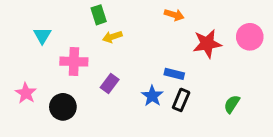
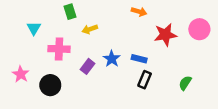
green rectangle: (99, 15) -> (70, 12), moved
blue star: (152, 96) -> (112, 59), moved

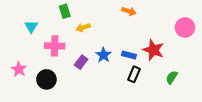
red star: (165, 35) -> (153, 50), moved, turned 30

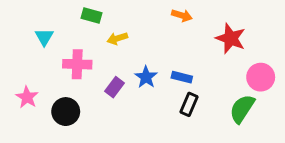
green rectangle: (65, 11) -> (92, 15), turned -56
pink circle: (185, 27) -> (261, 77), moved
red star: (153, 50) -> (231, 38), moved
green semicircle: (172, 77) -> (242, 109), size x1.5

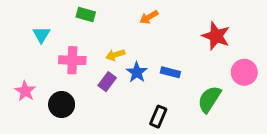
orange arrow: (182, 15) -> (149, 17), moved, turned 132
yellow arrow: (117, 38) -> (115, 55), moved
black rectangle: (189, 104) -> (158, 117), moved
green semicircle: (242, 109) -> (209, 99), moved

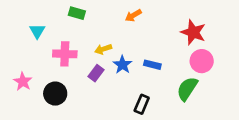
pink circle: (244, 72) -> (202, 61), moved

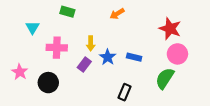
yellow arrow: (103, 49) -> (91, 43), turned -72

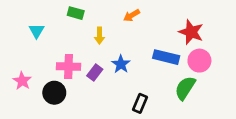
yellow arrow: (91, 43) -> (99, 36), moved
pink cross: (57, 48) -> (69, 67), moved
blue rectangle: (134, 57) -> (166, 57), moved, size x1.5

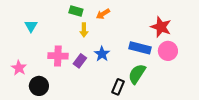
green rectangle: (76, 13) -> (76, 11), moved
orange arrow: (132, 15) -> (103, 14), moved
green semicircle: (185, 88) -> (137, 74), moved
black circle: (54, 93) -> (39, 86), moved

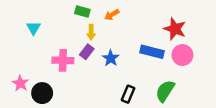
purple rectangle: (80, 61) -> (87, 52), moved
pink star: (19, 68) -> (20, 83), moved
green semicircle: (137, 74) -> (165, 91), moved

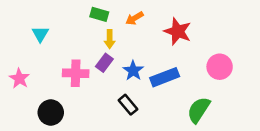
red star: (175, 29) -> (178, 31), moved
blue rectangle: (152, 52) -> (165, 77), moved, turned -35
pink star: (20, 83) -> (19, 78), moved
black rectangle: (128, 94) -> (128, 105), moved, turned -63

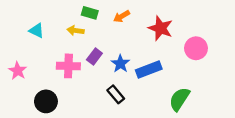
cyan triangle: (40, 34) -> (37, 31), turned -35
yellow arrow: (110, 39) -> (75, 31), moved, turned 98
pink circle: (220, 67) -> (196, 48), moved

